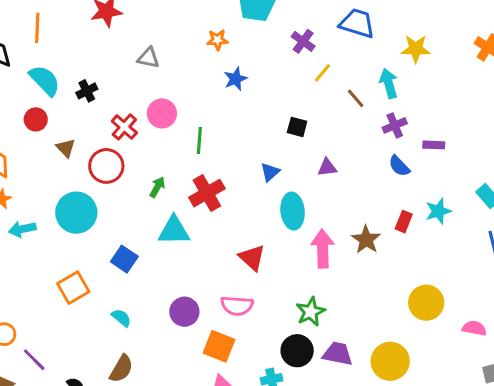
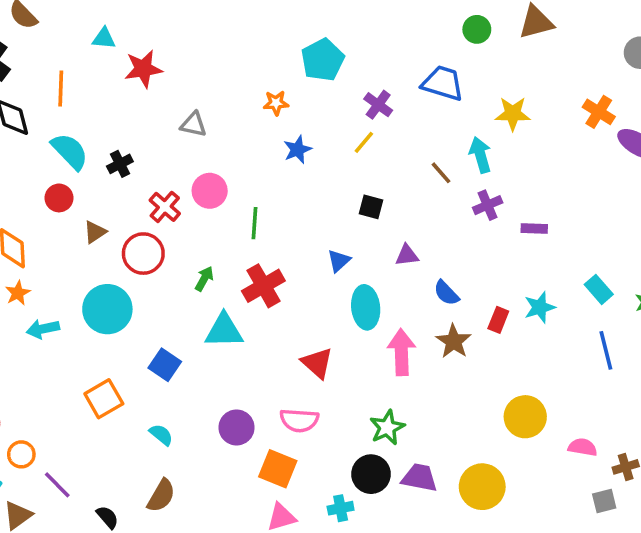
yellow line: (323, 73) -> (364, 142), moved
brown triangle: (66, 148) -> (95, 232), turned 40
blue semicircle: (399, 166) -> (446, 293), moved

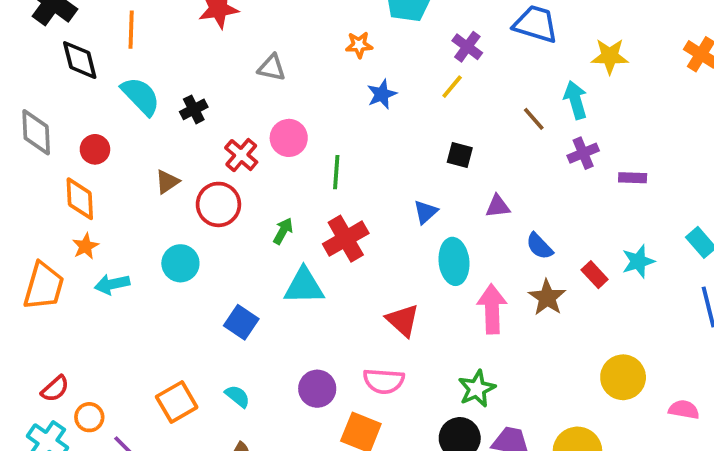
red circle: (59, 198) -> (95, 149), moved
cyan circle: (107, 309) -> (180, 263), size x0.7
red rectangle: (498, 320) -> (595, 275), turned -65
orange square: (104, 399) -> (177, 402), moved

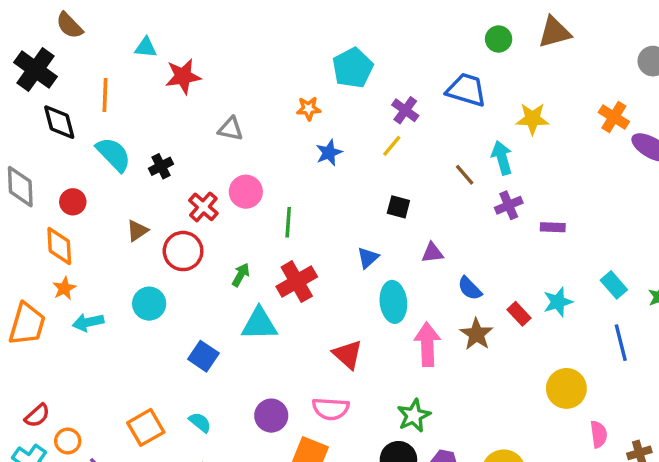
yellow circle: (623, 377) -> (566, 388), moved
pink semicircle: (684, 410) -> (599, 434), turned 72

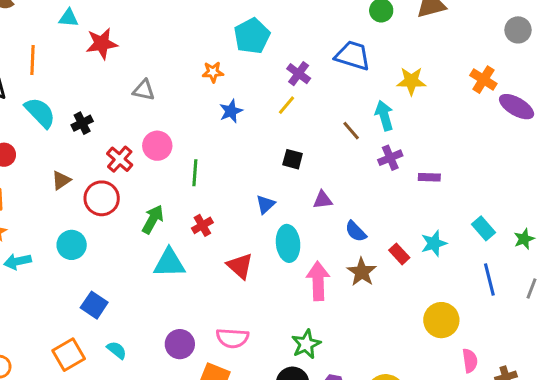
green arrow: (241, 275) -> (153, 219), size x1.4
red cross: (297, 282) -> (202, 225), size x0.6
red triangle: (348, 355) -> (240, 266), moved
blue square: (203, 356) -> (94, 305), moved

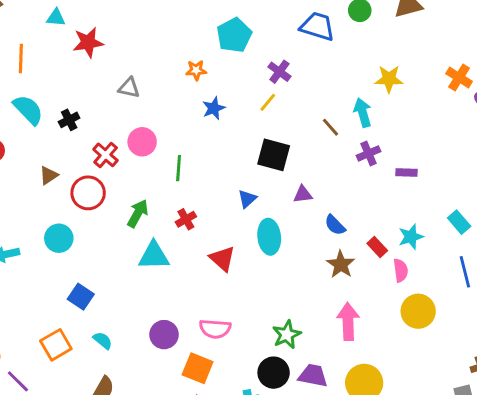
blue trapezoid: (353, 56) -> (317, 26), moved
black square: (293, 159) -> (274, 155), size x1.6
pink arrow: (318, 281) -> (348, 321), moved
pink semicircle: (470, 361) -> (401, 270), moved

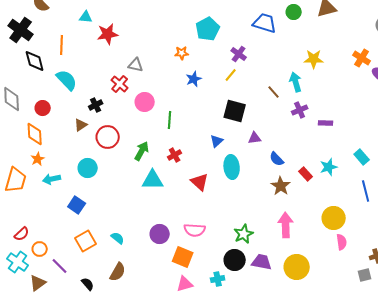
black cross: (69, 120) -> (96, 105), moved
red cross: (106, 155) -> (120, 84), moved
pink semicircle: (401, 270) -> (342, 242), moved
blue square: (81, 297) -> (77, 205), moved

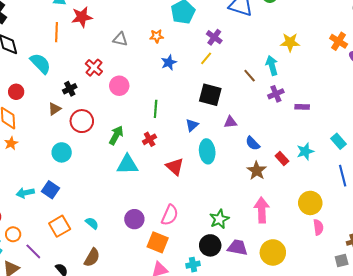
orange line: (62, 45) -> (57, 32), moved
gray triangle: (136, 65) -> (120, 39), moved
green line: (170, 120) -> (156, 109), moved
cyan arrow: (52, 179) -> (25, 193), moved
pink semicircle: (195, 230) -> (170, 215), turned -70

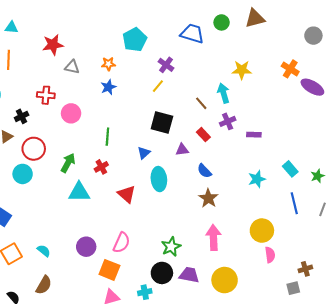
red star: (82, 17) -> (53, 45), moved
blue star: (169, 62) -> (108, 87), moved
red cross: (94, 68) -> (46, 95), turned -36
cyan circle: (62, 152) -> (23, 174), moved
red rectangle: (282, 158) -> (203, 135), moved

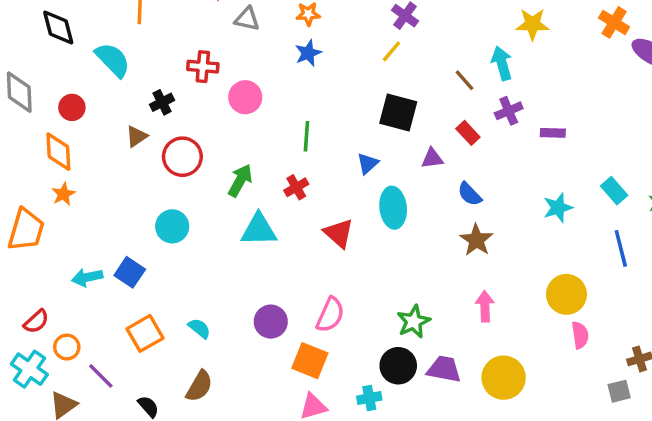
cyan circle: (23, 174) -> (172, 226), moved
pink arrow: (213, 238) -> (485, 306), size x0.7

